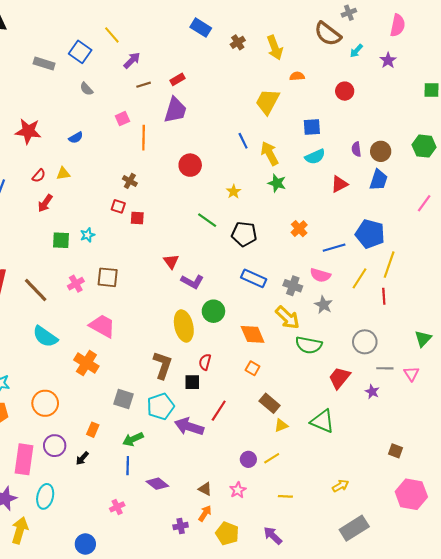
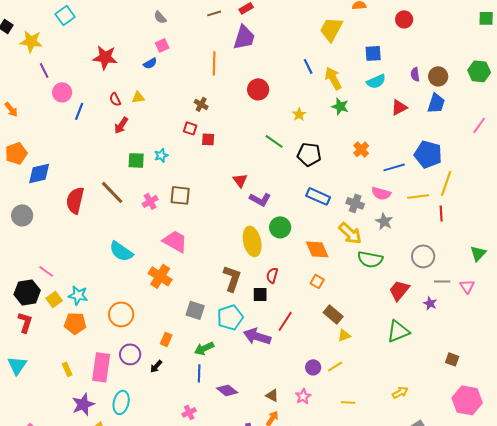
pink square: (122, 119) -> (162, 45), moved
red semicircle: (39, 176) -> (115, 99), turned 112
yellow line: (359, 278) -> (418, 196), turned 50
brown line: (36, 290) -> (112, 192), moved
green triangle: (322, 421) -> (398, 331), moved, turned -45

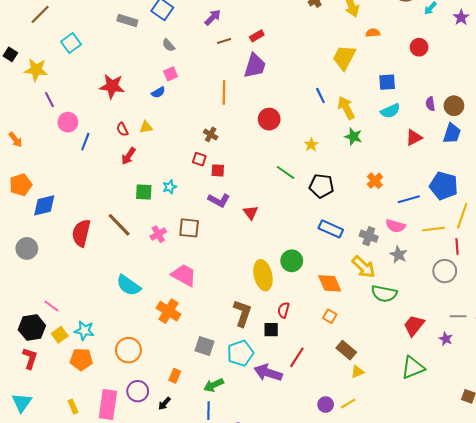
purple L-shape: (260, 199) -> (219, 200), moved
gray circle: (423, 256) -> (445, 271), moved

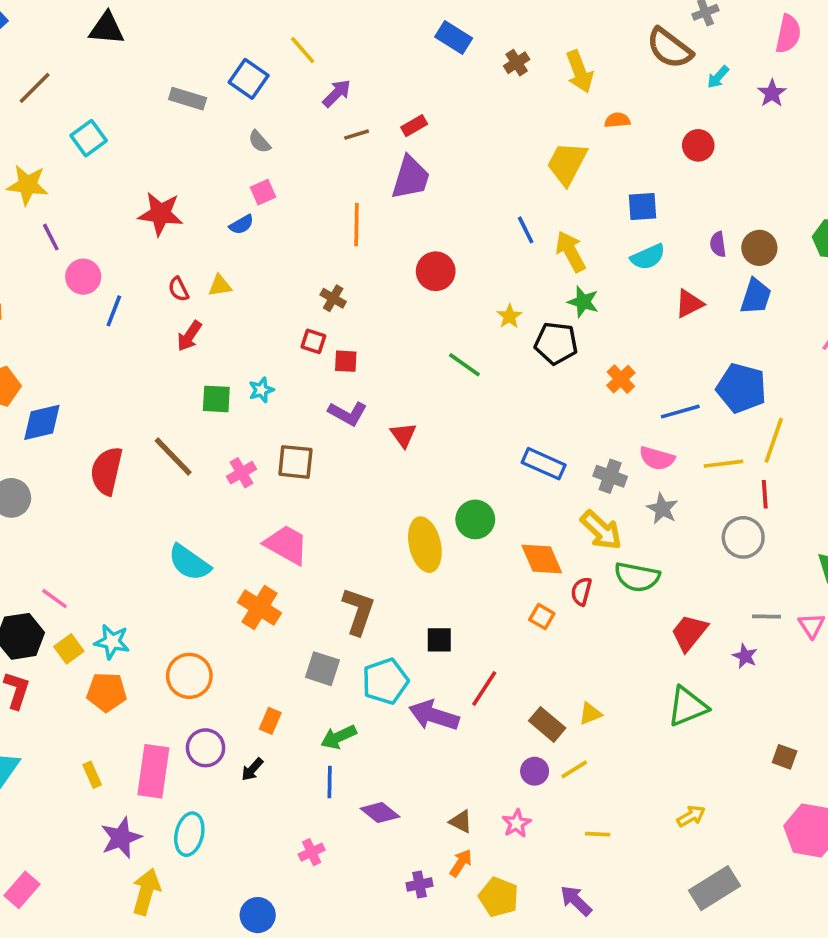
black pentagon: (321, 186) -> (556, 343), moved
red semicircle: (284, 310) -> (581, 591), moved
brown L-shape: (242, 313) -> (358, 611), moved
brown rectangle: (346, 350) -> (547, 724), moved

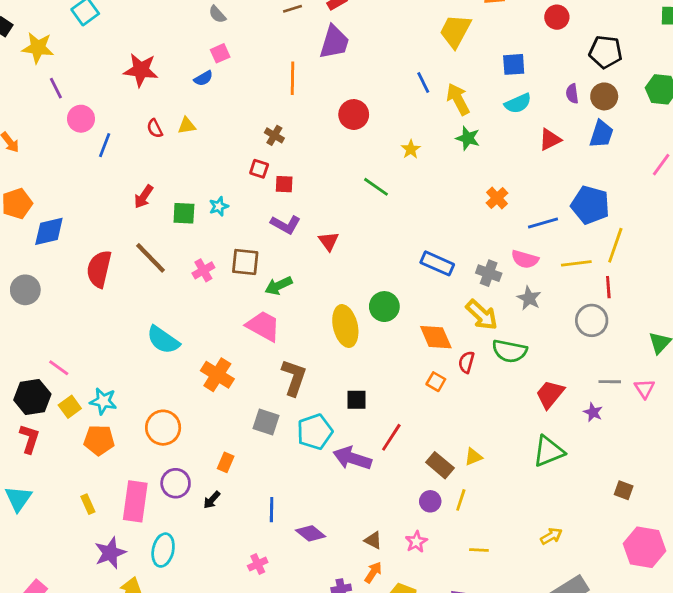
red arrow: (189, 336) -> (144, 197), moved
black pentagon: (556, 343) -> (606, 52), moved
pink trapezoid: (286, 545) -> (263, 326), moved
green arrow: (339, 737) -> (279, 286), moved
yellow line: (574, 769) -> (461, 500), turned -40

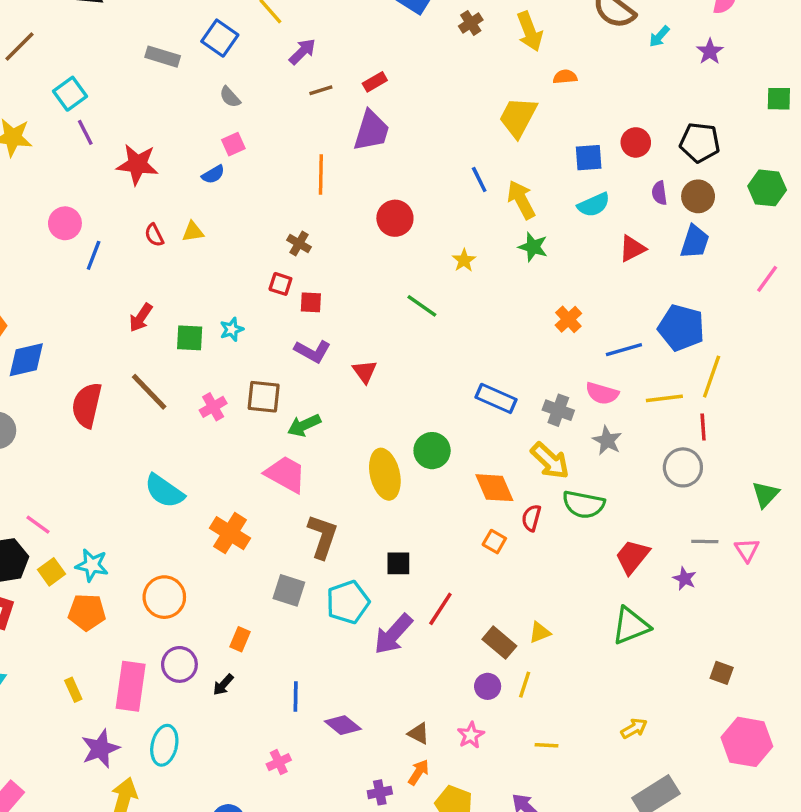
red circle: (557, 17) -> (636, 142), moved
purple line: (56, 88) -> (85, 132), moved
purple arrow: (352, 458) -> (393, 634), turned -66

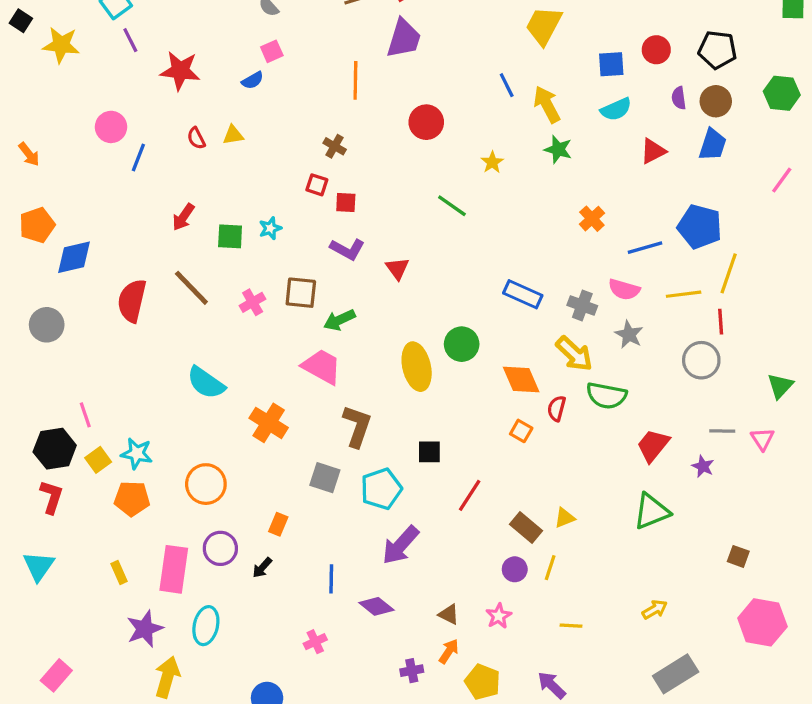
pink line: (38, 525) -> (85, 415), turned 35
purple arrow: (393, 634) -> (401, 545), moved

